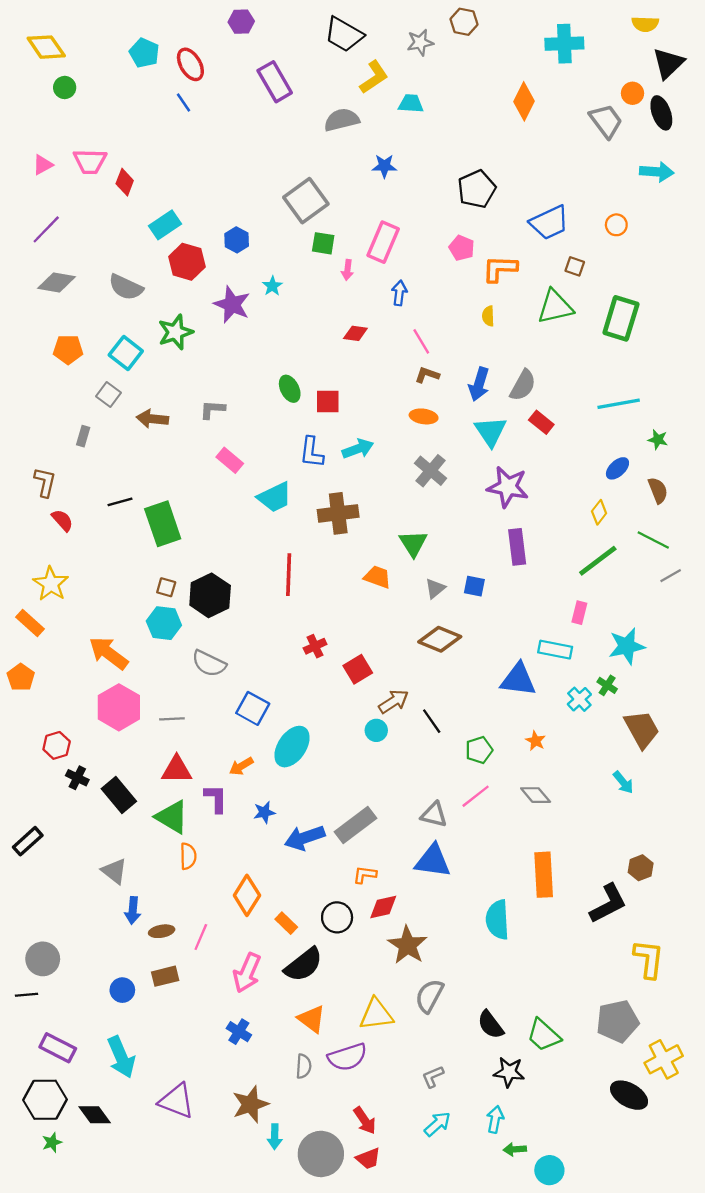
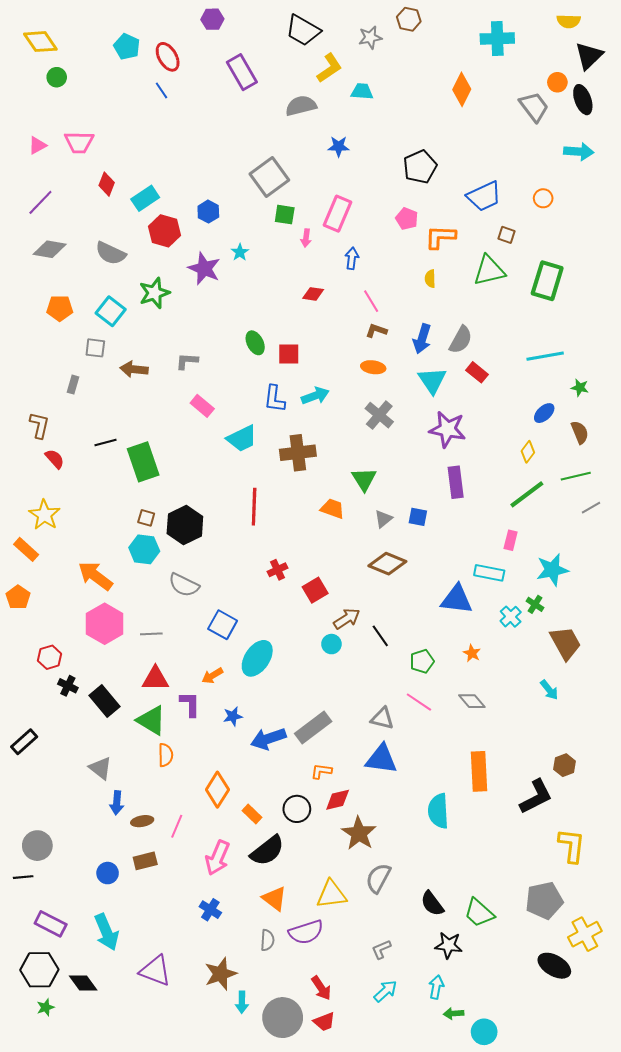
red diamond: (125, 182) -> (107, 184), moved
gray square: (108, 395) -> (95, 348), turned -30
green line: (653, 540) -> (576, 476), turned -40
pink line: (476, 796) -> (419, 702), turned 72

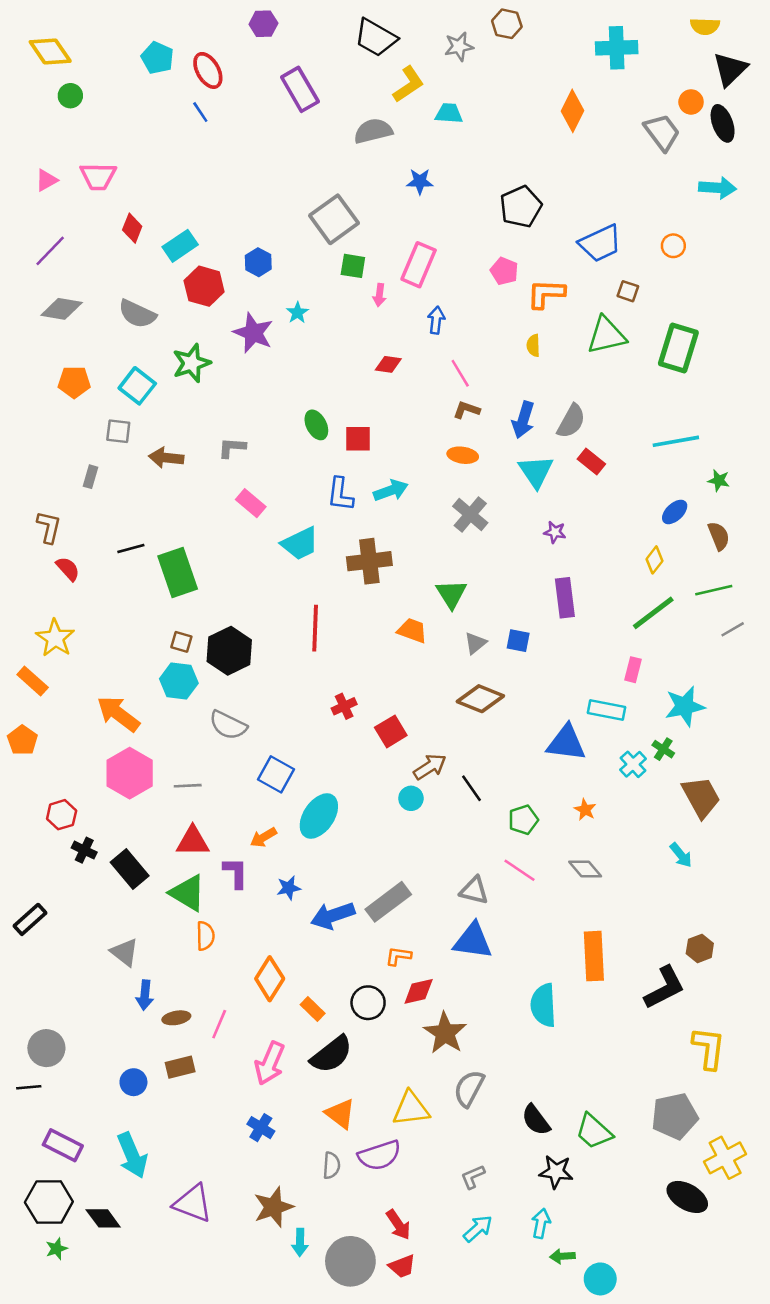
purple star: (447, 429) -> (555, 532), size x0.5

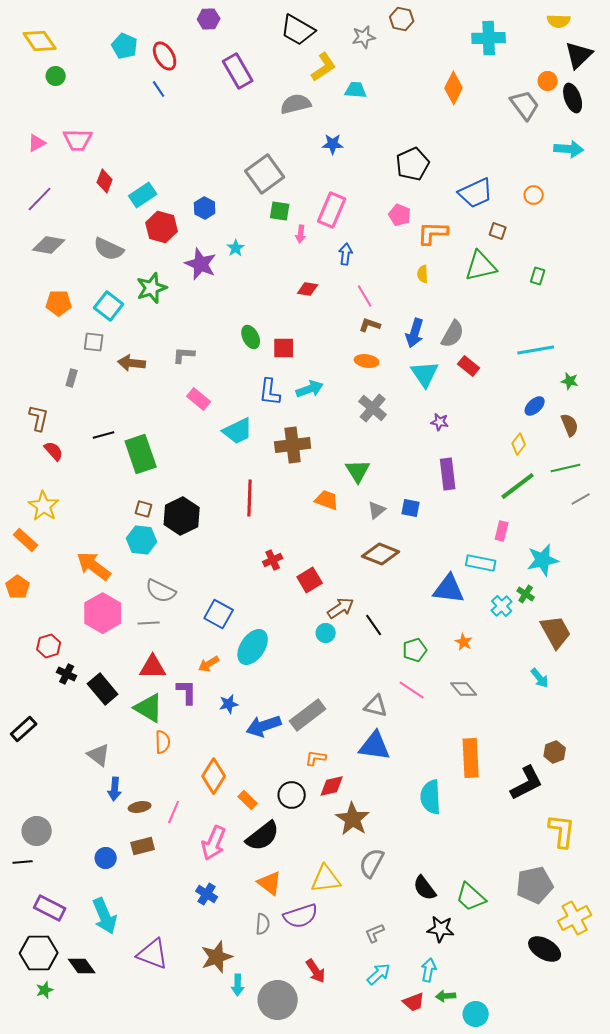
green rectangle: (678, 348) -> (538, 276), size x0.5
gray semicircle: (228, 725) -> (161, 591), moved
red trapezoid: (402, 1266) -> (414, 1002), moved

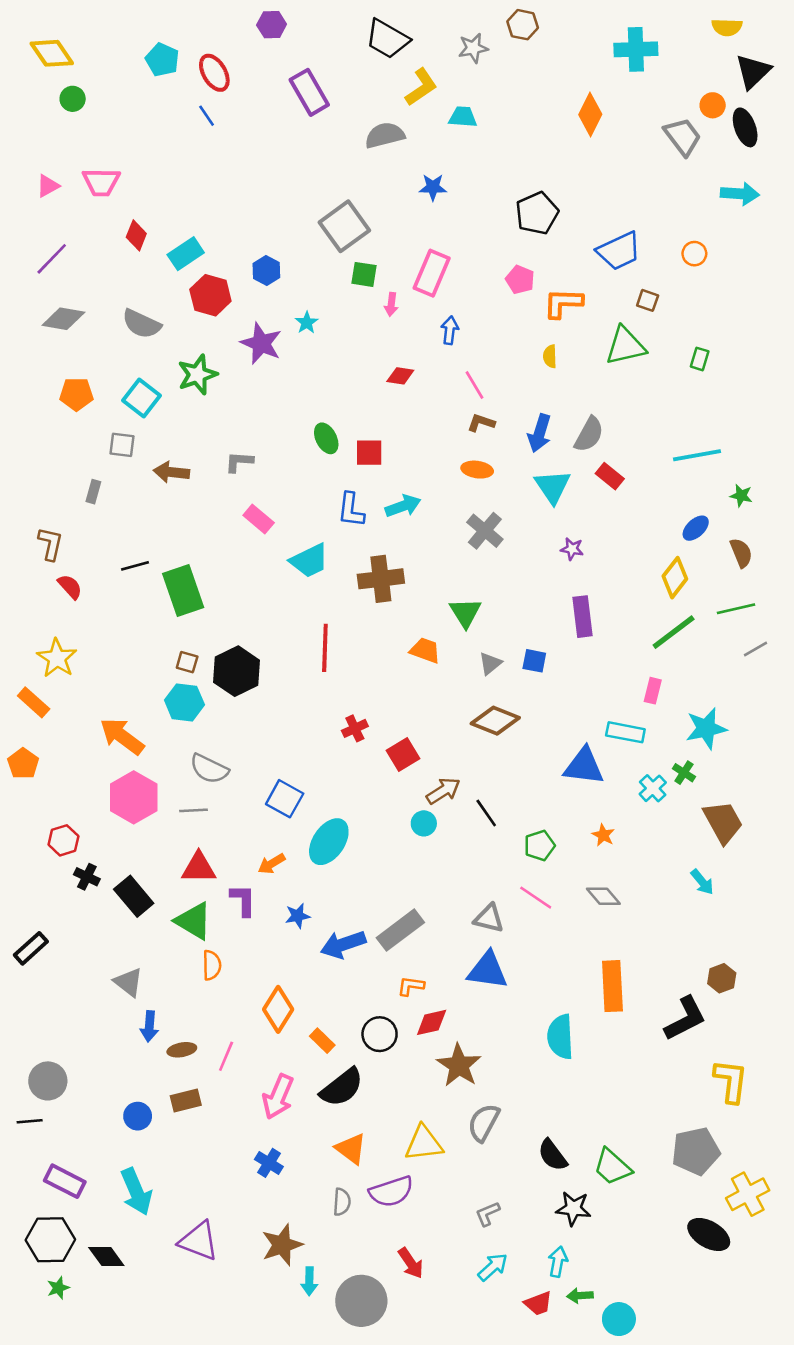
yellow diamond: (519, 444) -> (675, 578), size x1.4

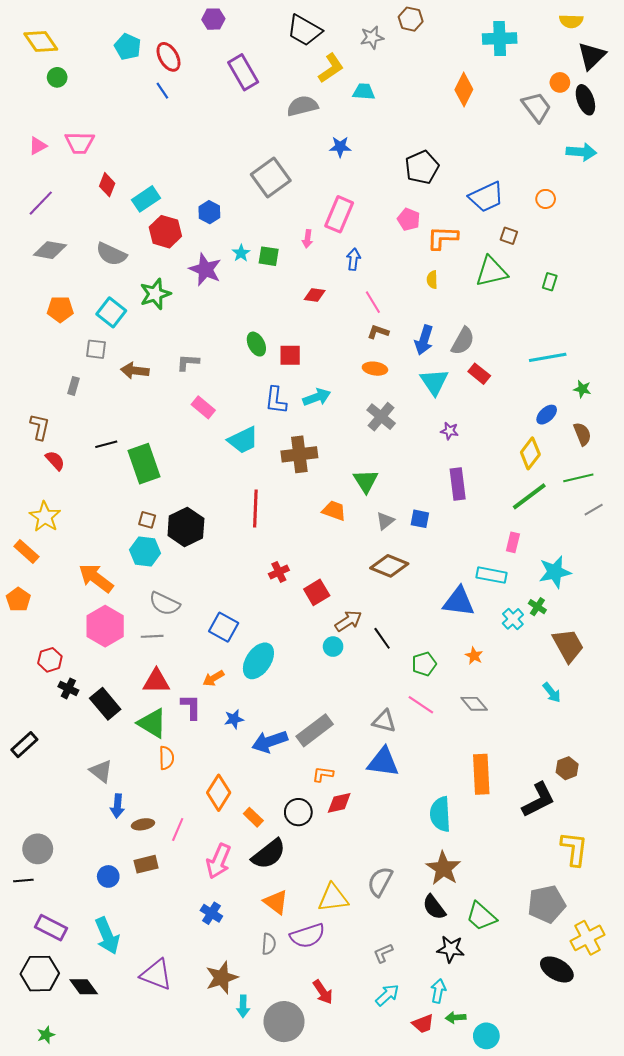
green square: (364, 274) -> (269, 256), moved
brown star: (459, 1065) -> (443, 868), moved
green star: (58, 1288) -> (46, 1035), moved

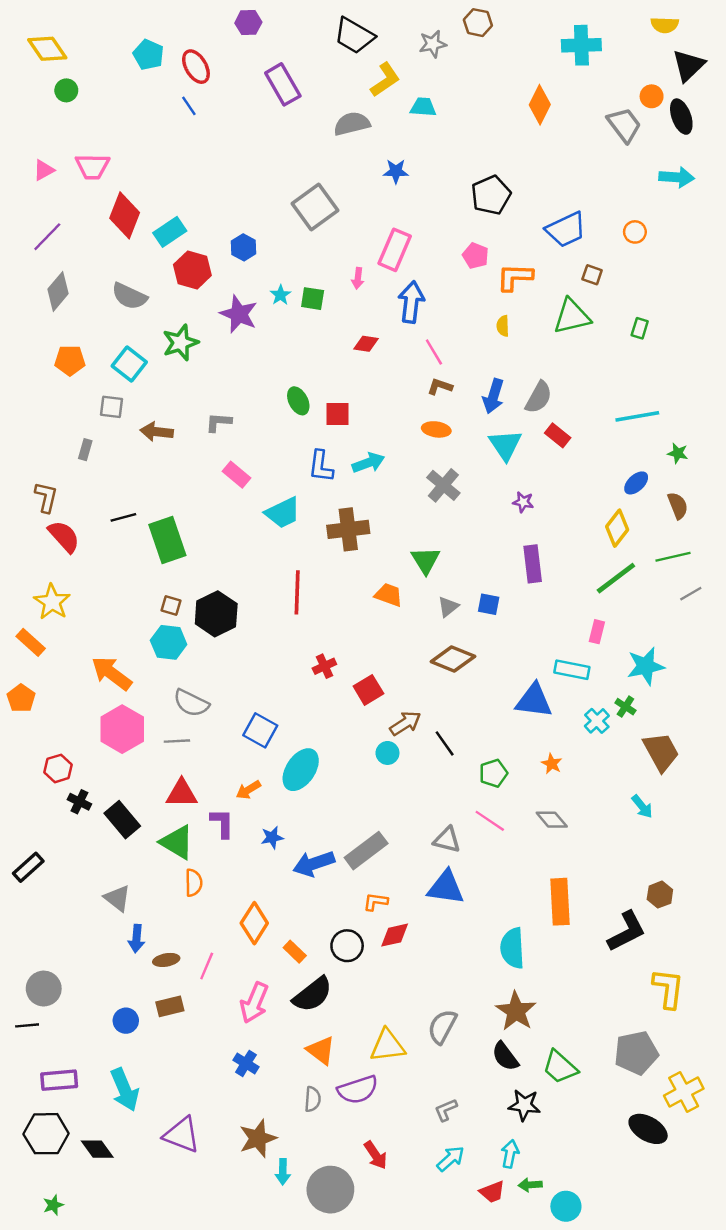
red diamond: (107, 185) -> (125, 215), size x1.6
gray diamond: (50, 250) -> (58, 291), turned -60
blue arrow: (353, 259) -> (411, 302), size x1.6
red semicircle: (55, 461) -> (64, 536), size x1.4
purple rectangle: (51, 928) -> (59, 1080), turned -32

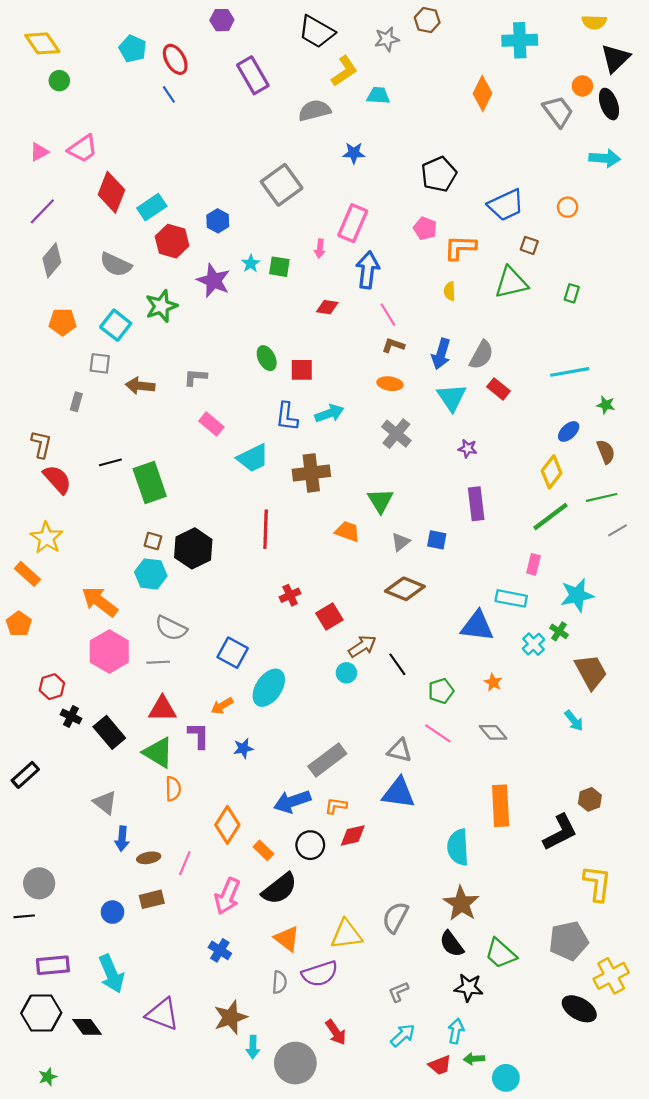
pink trapezoid: (92, 167) -> (83, 149), turned -36
blue arrow: (314, 864) -> (292, 801), moved

